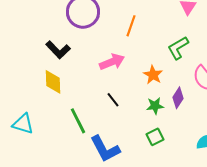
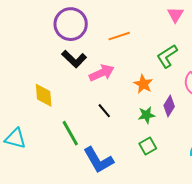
orange line: (131, 26) -> (119, 36), turned 55
black L-shape: (58, 50) -> (74, 59), moved

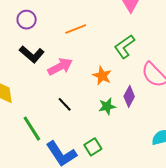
purple circle: (71, 24) -> (27, 20), size x0.6
green square: (148, 146) -> (93, 147), moved

